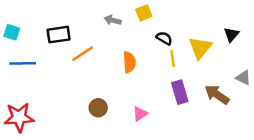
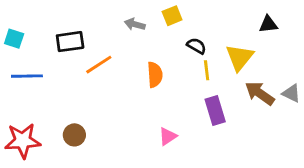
black triangle: (231, 35) -> (268, 24), moved, turned 42
brown arrow: (217, 95) -> (260, 93), moved
brown circle: (98, 108) -> (74, 135), moved

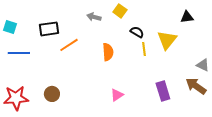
yellow square: (172, 16) -> (120, 11), turned -32
brown arrow: (260, 93) -> (196, 86), moved
purple rectangle: (215, 111) -> (163, 91), moved

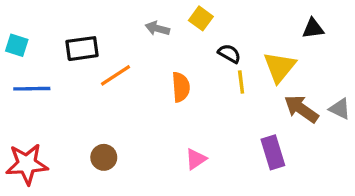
brown arrow: (196, 86) -> (301, 109), moved
brown circle: (52, 94) -> (104, 157), moved

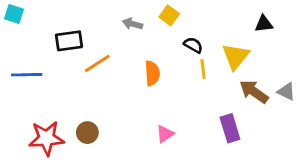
cyan square: (17, 45) -> (14, 14), moved
red star: (27, 164) -> (46, 138), moved

